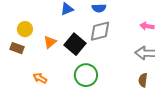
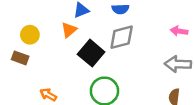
orange triangle: (50, 42) -> (69, 30), moved

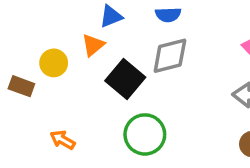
yellow circle: (30, 35) -> (54, 63), moved

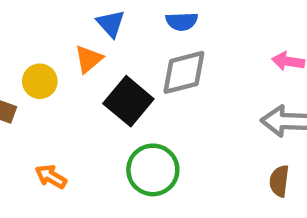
blue triangle: (111, 16) -> (111, 24), turned -50

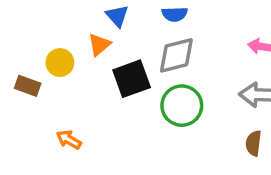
black square: (128, 101) -> (132, 79), turned 30
green circle: (153, 170) -> (182, 106), moved

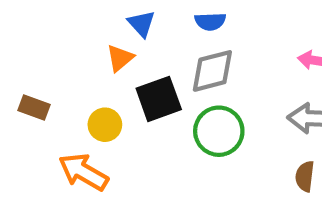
yellow circle: (60, 63) -> (105, 125), moved
orange arrow: (69, 140) -> (83, 172), size x1.6

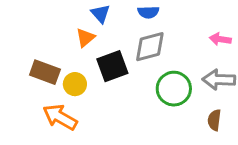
brown rectangle: (34, 108) -> (45, 72), moved, size x1.4
green circle: (219, 131) -> (174, 89), moved

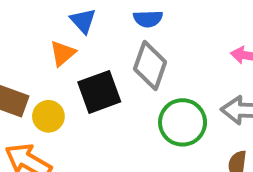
gray diamond: (150, 47) -> (150, 66), turned -56

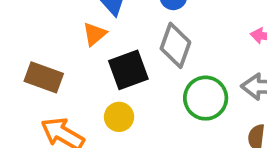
yellow circle: (48, 116) -> (119, 117), moved

